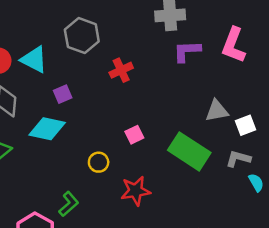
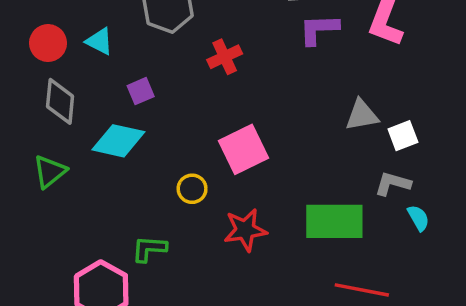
cyan triangle: (34, 59) -> (99, 41), size x0.7
pink square: (134, 135) -> (243, 149), size x1.8
green rectangle: (189, 151) -> (334, 221), moved, turned -33
green L-shape: (69, 204) -> (149, 249), turned -135

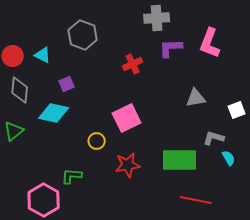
red cross: (225, 57) -> (133, 64), moved
white square: (403, 136) -> (237, 110), moved

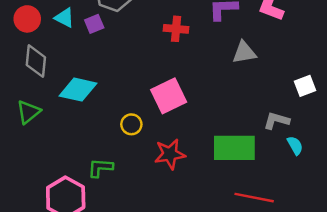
red cross: (133, 64) -> (176, 29), turned 30
purple square: (67, 84) -> (94, 24), moved
gray triangle: (196, 98) -> (244, 52), moved

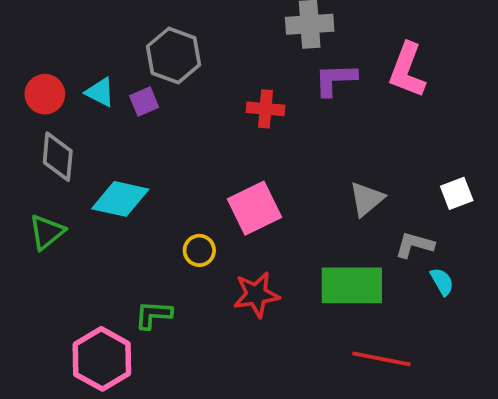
gray triangle: (244, 52) -> (367, 199), moved, turned -30

